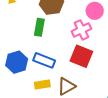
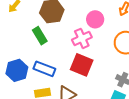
green rectangle: (39, 27) -> (40, 36), turned -42

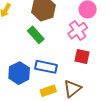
red square: (82, 65) -> (82, 56), size x0.7

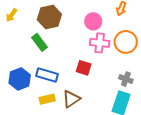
pink cross: (78, 31) -> (100, 43), moved, turned 36

